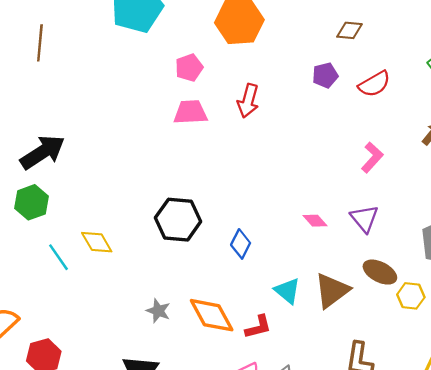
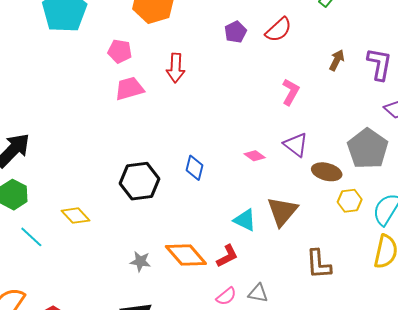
pink pentagon: (189, 68) -> (120, 51), turned -30
blue diamond: (241, 244) -> (194, 168), moved
cyan line: (59, 257) -> (31, 237), moved
brown ellipse: (380, 272) -> (327, 172), moved

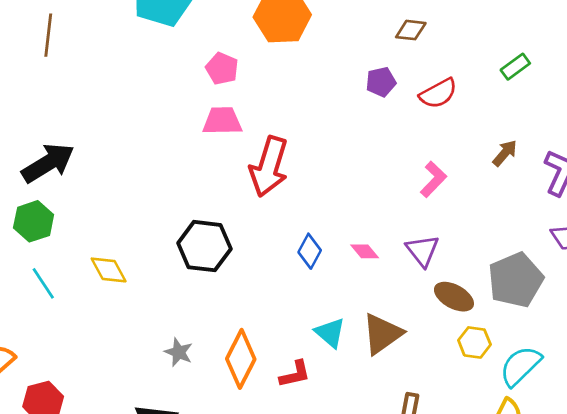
red arrow: (176, 68) -> (269, 167), moved, size x1.5
blue diamond: (194, 168) -> (310, 251), moved
orange diamond: (186, 255) -> (241, 359), turned 54

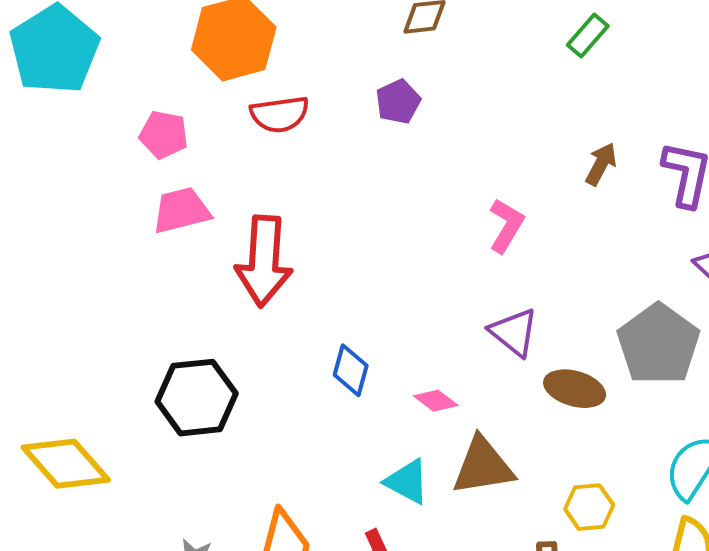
red semicircle: (438, 93) -> (280, 114), moved, turned 33
pink diamond: (365, 251) -> (436, 401), moved
yellow diamond: (109, 270) -> (66, 464), size x1.5
brown triangle: (382, 334) -> (483, 466), turned 39
yellow hexagon: (474, 342) -> (589, 507), moved

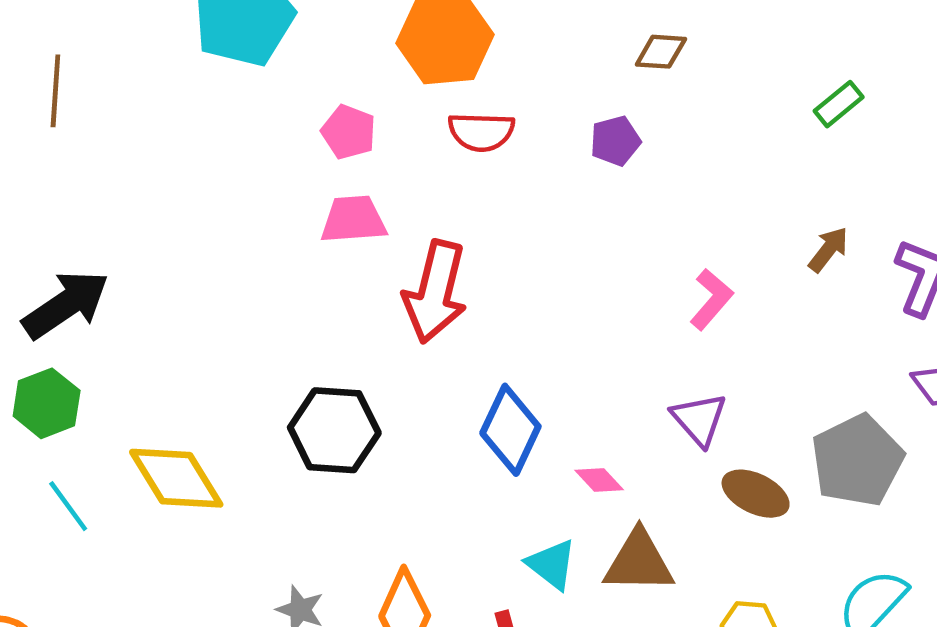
blue diamond: (351, 370) -> (510, 430), size x1.5

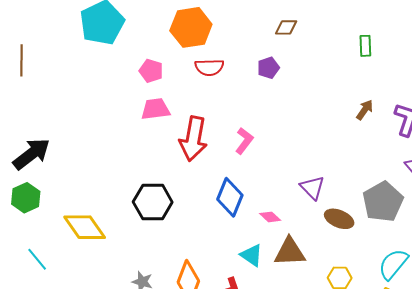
green rectangle: (839, 104) -> (365, 46), turned -50
pink L-shape: (711, 299) -> (244, 141), moved
cyan line: (68, 506) -> (37, 259), moved

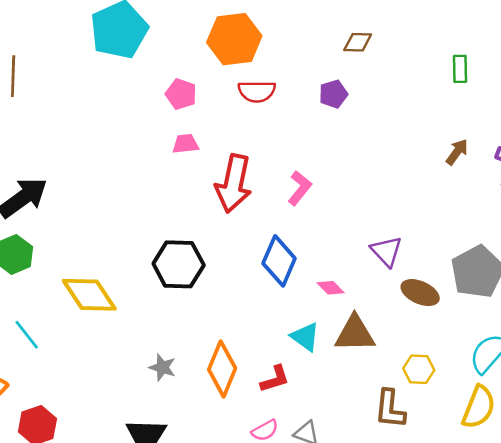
pink trapezoid: (156, 109) -> (185, 144), size x0.7

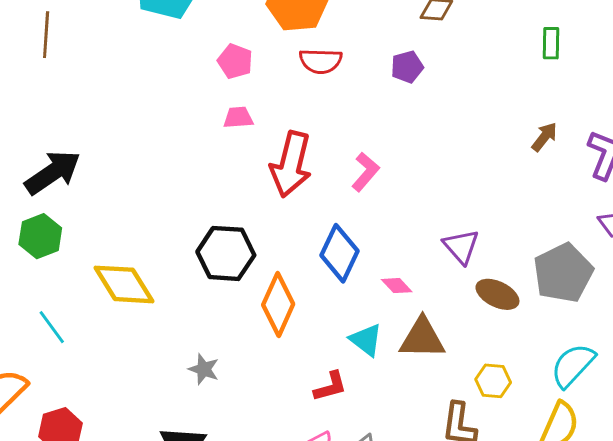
orange diamond: (222, 369) -> (278, 305), moved

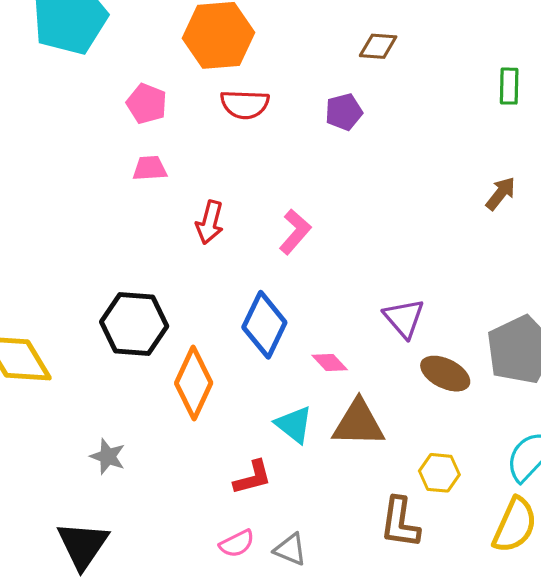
red arrow: (291, 164) -> (210, 222), size x0.6

